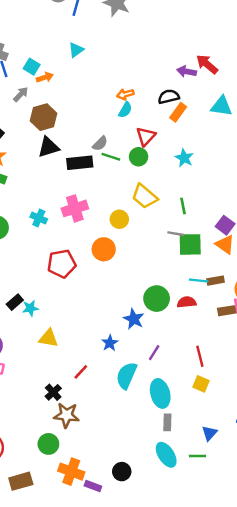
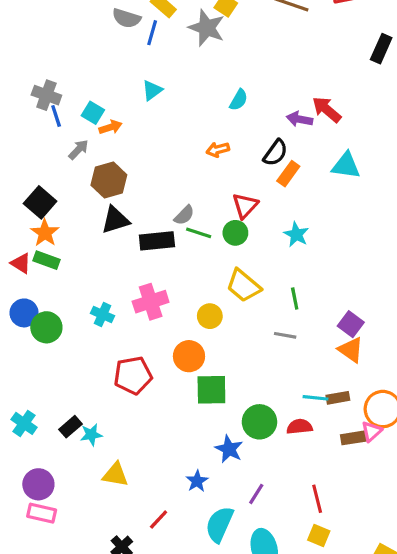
black semicircle: (169, 97) -> (275, 153), turned 140
cyan semicircle: (125, 110) -> (239, 100), moved
green square: (190, 244) -> (211, 390), moved

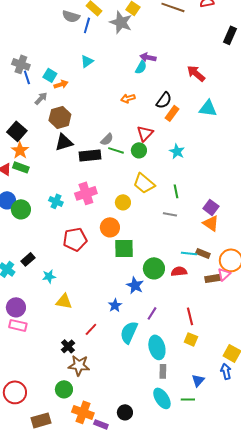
purple arrow: (299, 119) -> (148, 57), moved
brown rectangle: (338, 398) -> (203, 253), turned 32
black rectangle: (70, 427) -> (28, 259), moved

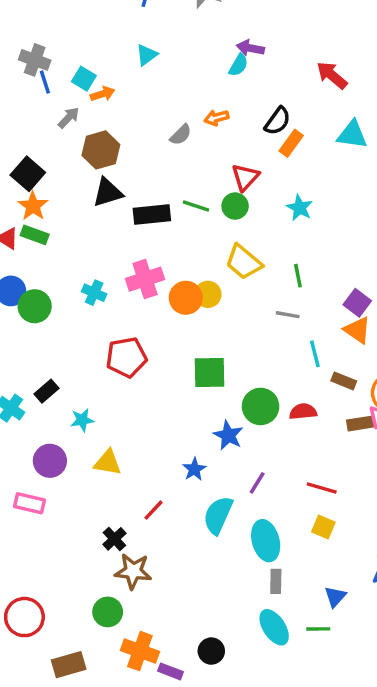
gray semicircle: (107, 139) -> (181, 135), moved
orange circle: (110, 227) -> (186, 298), moved
cyan line: (189, 253) -> (315, 354), moved, turned 70
purple circle: (16, 307) -> (50, 461), moved
red line: (190, 316) -> (322, 488), turned -60

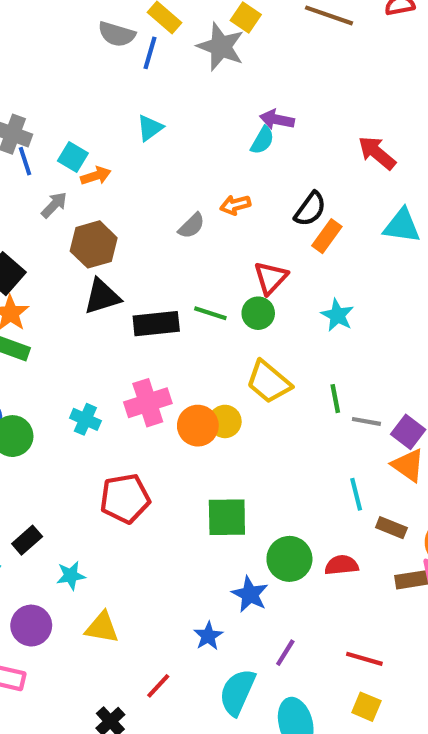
gray line: (288, 315) -> (366, 421), moved

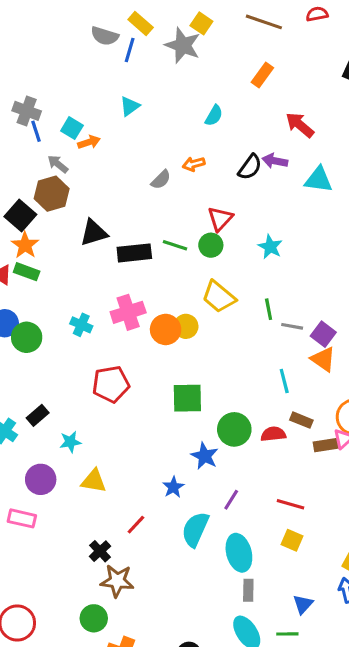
purple arrow: (277, 120) -> (275, 161), moved
gray arrow: (54, 205) -> (58, 164), turned -95
orange rectangle: (327, 236) -> (262, 75), moved
brown hexagon: (94, 244) -> (52, 194), moved
brown rectangle: (391, 528) -> (301, 420), moved

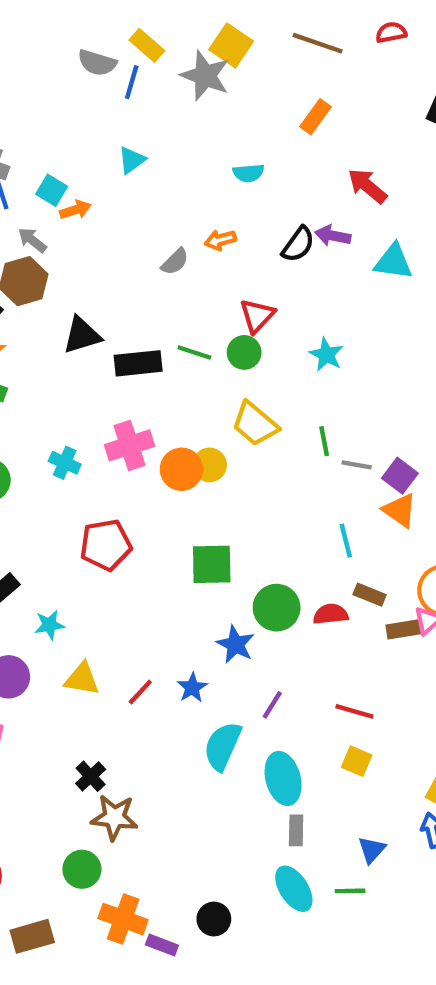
yellow square: (201, 23) -> (231, 45), size x1.4
cyan semicircle: (214, 116) -> (248, 173), turned 55
red line: (136, 525) -> (140, 692), moved

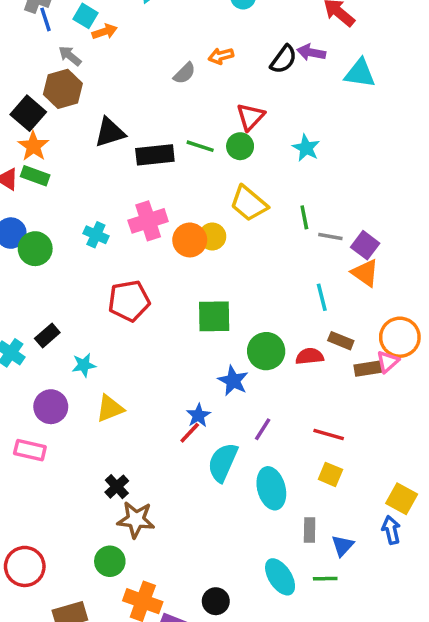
yellow triangle: (82, 679) -> (110, 408), turned -32
red line: (140, 692) -> (190, 433), moved
gray rectangle: (296, 830) -> (310, 530), moved

